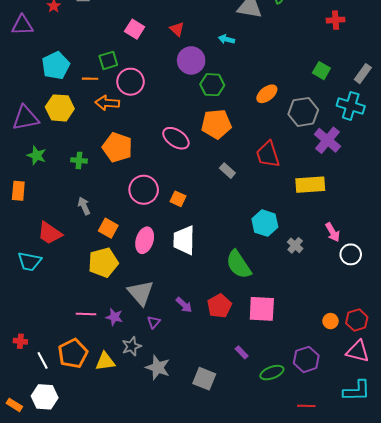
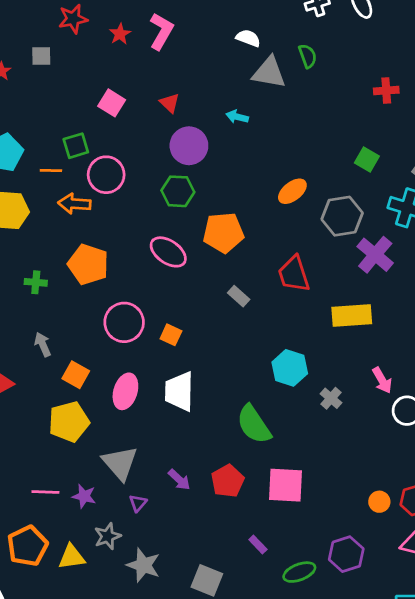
green hexagon: (212, 85) -> (178, 191), moved

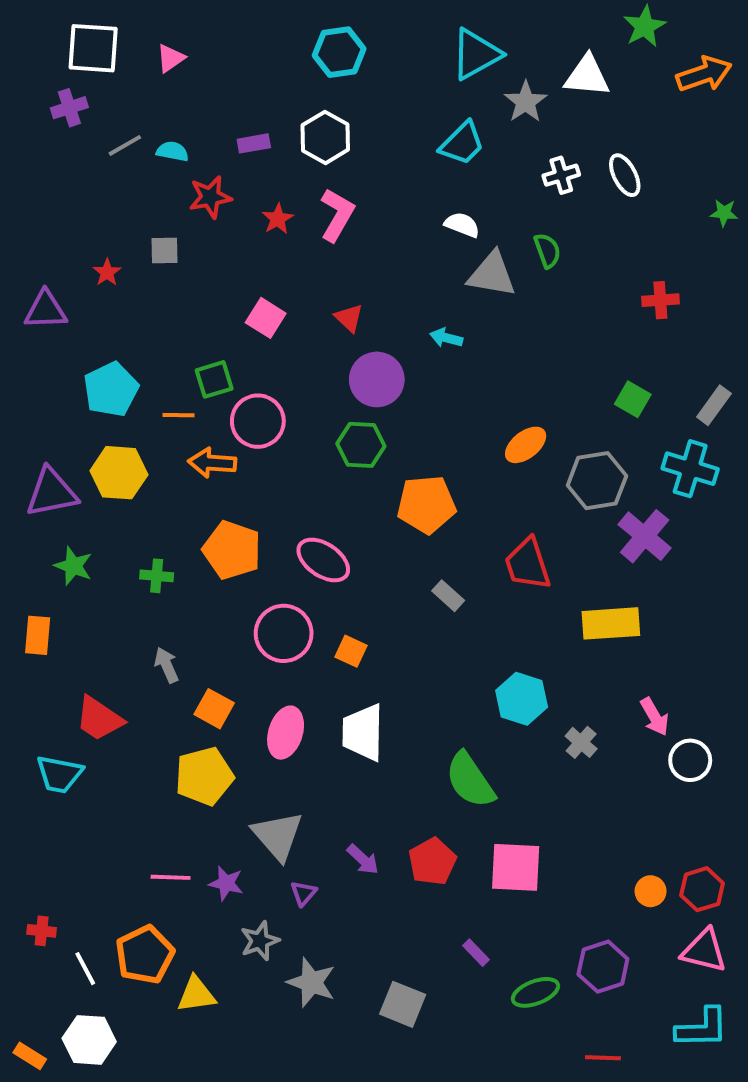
pink ellipse: (168, 252) -> (323, 560), moved
yellow triangle: (72, 557) -> (196, 994), moved

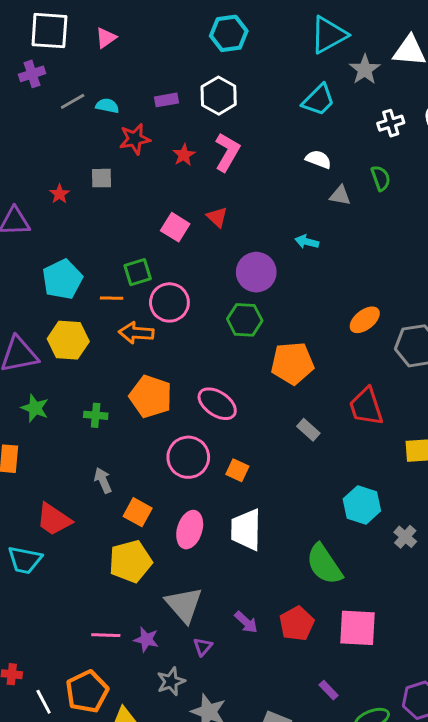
gray triangle: (492, 274) -> (340, 195), size x0.6
red triangle: (349, 318) -> (217, 217), moved

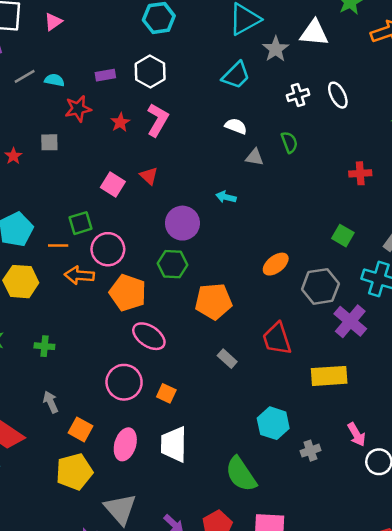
orange pentagon: (151, 396) -> (128, 293), moved
gray cross: (405, 537) -> (310, 451), turned 30

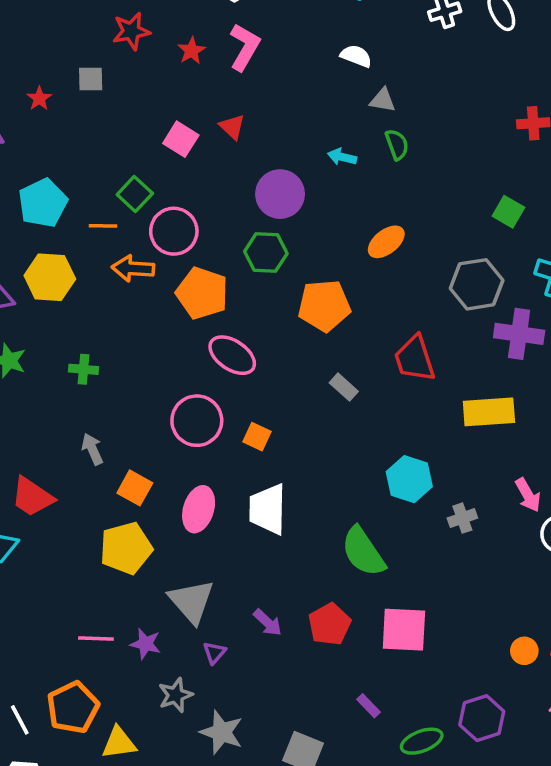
green semicircle: (289, 142) -> (397, 144), moved
green square: (81, 223) -> (135, 194), turned -30
orange ellipse: (276, 264) -> (386, 242), moved
purple cross: (350, 321) -> (519, 334), turned -32

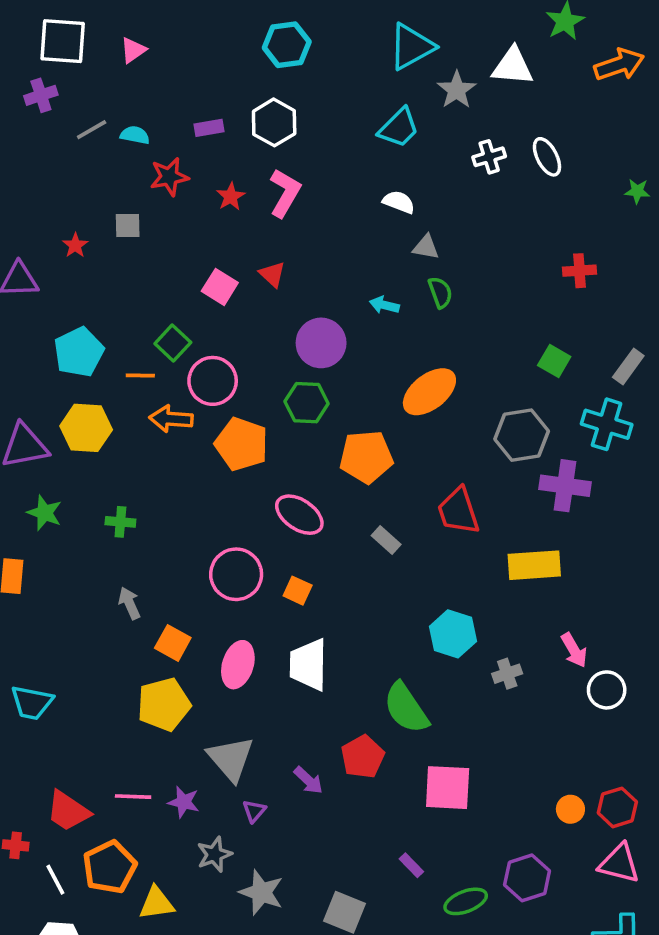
orange ellipse: (386, 242) -> (429, 392), size x1.4
pink ellipse: (232, 355) -> (299, 515), moved
red trapezoid: (32, 497) -> (68, 811), moved
red pentagon: (330, 624) -> (363, 757), moved

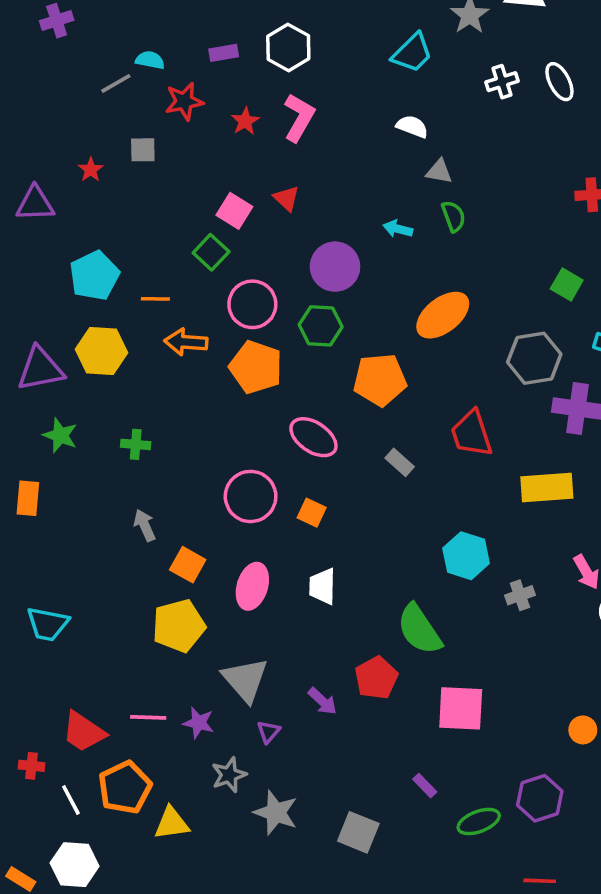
gray line: (92, 130) -> (116, 83), moved
green square: (173, 343) -> (211, 252), moved
pink circle: (213, 381) -> (252, 304), moved
white trapezoid: (308, 665) -> (322, 586), size x0.7

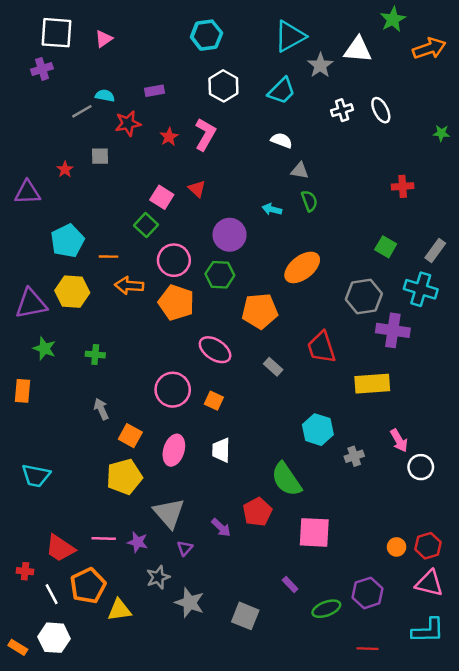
white hexagon: (288, 48) -> (223, 86), moved

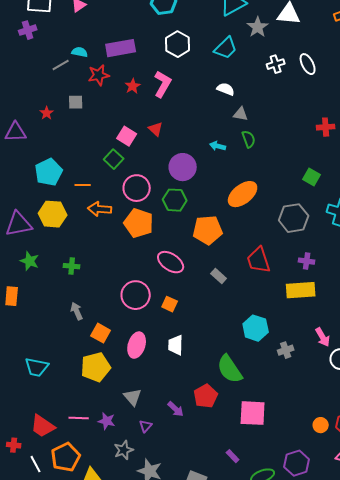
purple rectangle: (155, 91) -> (121, 48), size x1.8
purple cross: (393, 330) -> (307, 261), moved, size x0.6
cyan trapezoid: (36, 476) -> (37, 367), moved
gray triangle: (169, 513) -> (133, 397), size x0.7

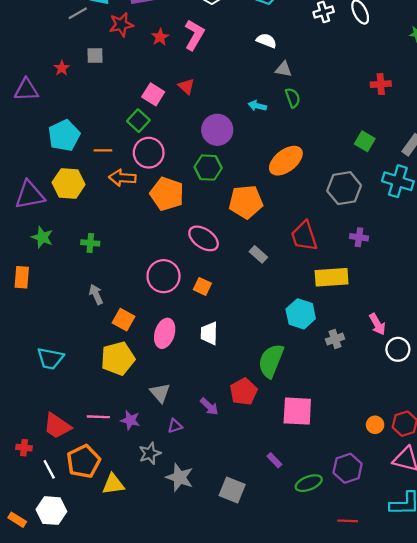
pink circle: (137, 188) -> (149, 153), moved
yellow rectangle: (301, 290) -> (332, 277), moved
green semicircle: (230, 369) -> (271, 361), turned 56
purple triangle: (146, 426) -> (175, 426), turned 32

